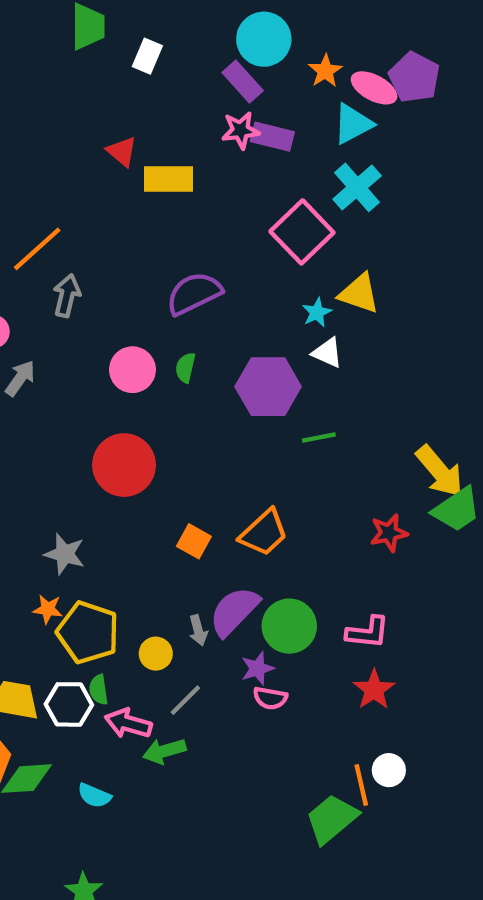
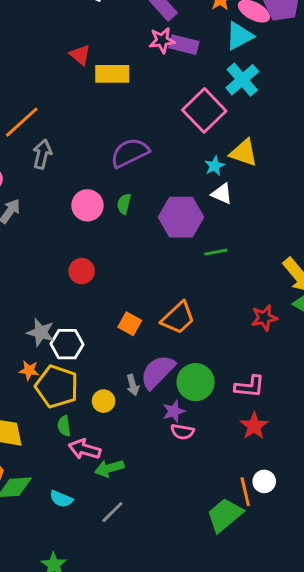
red circle: (124, 465) -> (82, 271), size x0.6
gray line: (185, 700) -> (112, 512), moved
white hexagon: (69, 704) -> (67, 344), moved

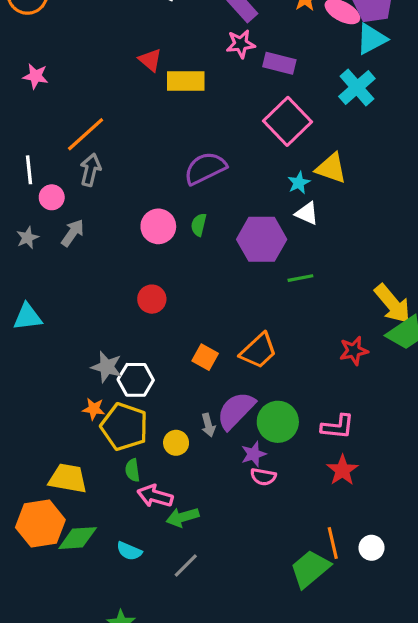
cyan triangle: (239, 36) -> (371, 39), moved
purple rectangle: (184, 45) -> (279, 63), moved
cyan cross: (242, 80) -> (357, 87), moved
gray arrow: (42, 154) -> (90, 170), moved
white circle: (264, 481) -> (371, 548), moved

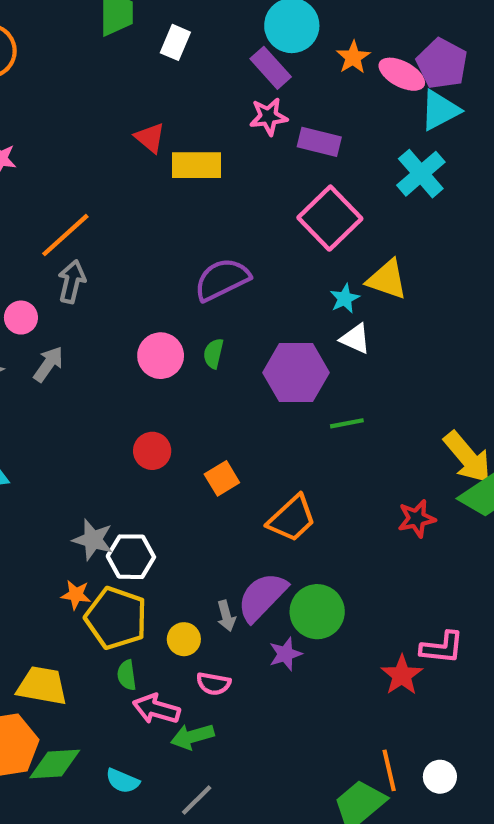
orange square: (205, 357) -> (222, 478), moved, turned 30
pink L-shape: (338, 427) -> (442, 648), moved
pink semicircle: (263, 477) -> (213, 684), moved

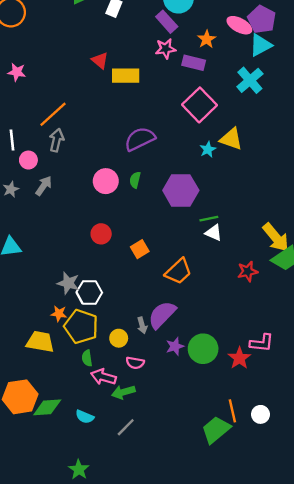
orange star: (353, 57) -> (207, 39), moved
white triangle: (355, 339) -> (214, 233), moved
green circle: (317, 612) -> (203, 349), moved
yellow trapezoid: (42, 686) -> (40, 342), moved

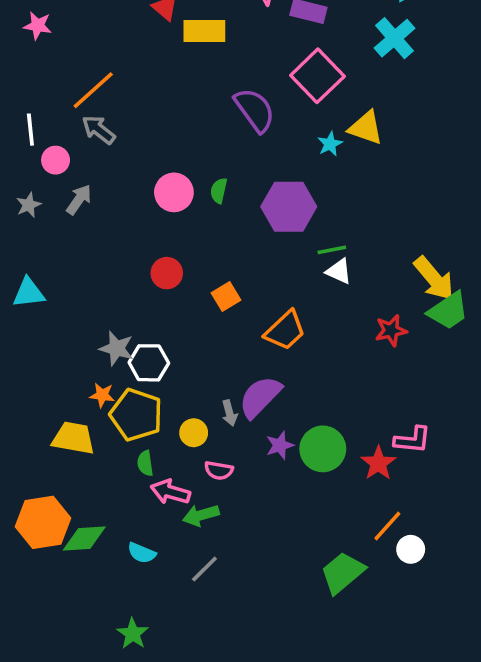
purple semicircle: (140, 139) -> (255, 110), moved, turned 80
gray arrow: (57, 140) -> (99, 130), turned -65
orange line: (232, 411) -> (387, 526), moved, turned 55

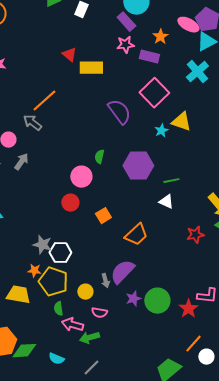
orange line: (93, 90) -> (44, 101), moved
pink circle: (174, 192) -> (81, 177), moved
green line: (332, 250) -> (171, 181), moved

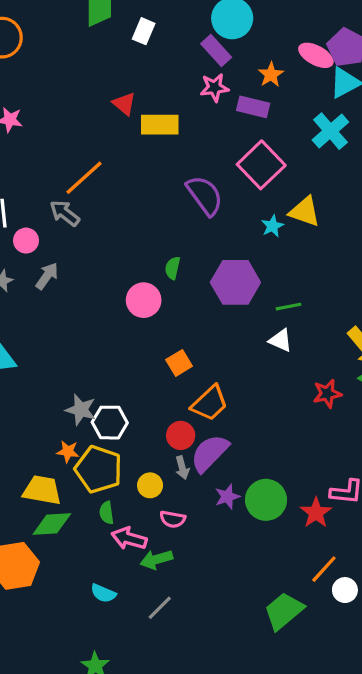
red circle: (70, 203) -> (181, 435), moved
orange trapezoid: (136, 235) -> (210, 403), moved
green diamond: (24, 351) -> (52, 524), moved

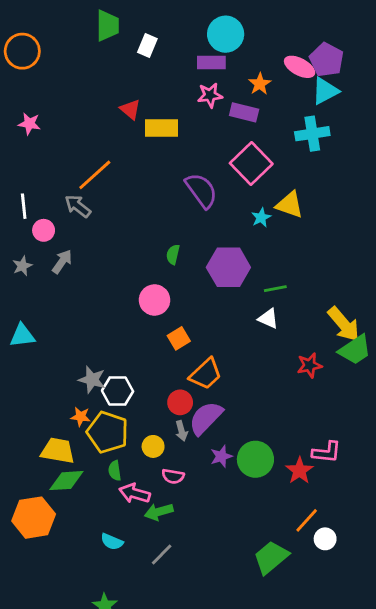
purple rectangle: (216, 50) -> (211, 63), turned -48
cyan cross: (330, 131) -> (312, 134), turned 32
pink circle: (144, 300) -> (155, 300), moved

